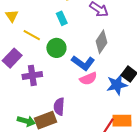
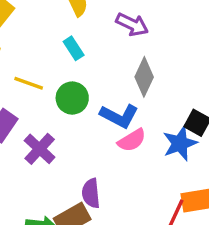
purple cross: (32, 75) -> (40, 149), turned -30

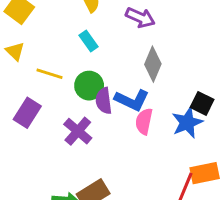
pink semicircle: (132, 140) -> (144, 121), turned 135
purple cross: (40, 149) -> (78, 131), moved
purple semicircle: (91, 193) -> (104, 101), moved

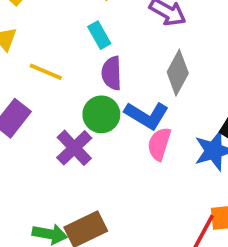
green circle: (89, 86) -> (101, 114), moved
purple semicircle: (104, 101) -> (112, 73), moved

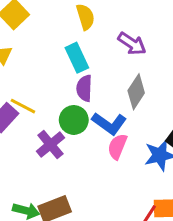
cyan rectangle: (99, 35) -> (77, 58), size x1.4
yellow line: (46, 72) -> (23, 106), moved

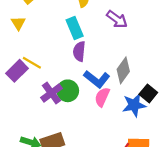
gray diamond: (136, 92) -> (123, 70), moved
green circle: (74, 120) -> (68, 91), moved

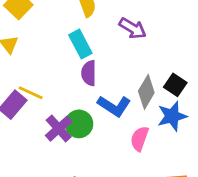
black square: (148, 93) -> (175, 85), moved
pink semicircle: (102, 97) -> (139, 139), moved
blue star: (134, 105) -> (172, 116), moved

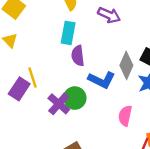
cyan rectangle: (80, 44) -> (68, 33), turned 45
yellow line: (31, 93) -> (32, 77), turned 54
pink semicircle: (139, 139) -> (125, 116), moved

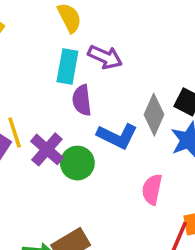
purple arrow: (109, 15) -> (105, 57), moved
purple cross: (59, 104) -> (47, 149), moved

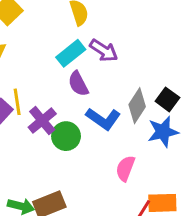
cyan rectangle: (67, 66) -> (71, 53), turned 32
purple semicircle: (82, 100) -> (78, 84), turned -30

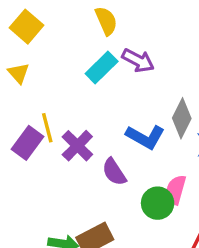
purple semicircle: (78, 84) -> (114, 172), moved
green circle: (66, 136) -> (158, 203), moved

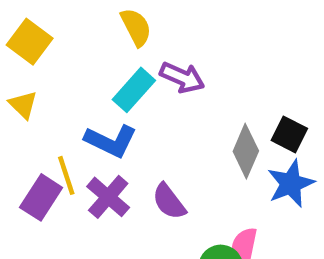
blue L-shape: (145, 137) -> (111, 141), moved
purple semicircle: (114, 172) -> (169, 201), moved

